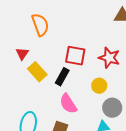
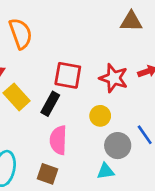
pink semicircle: (68, 104) -> (58, 140), turned 35

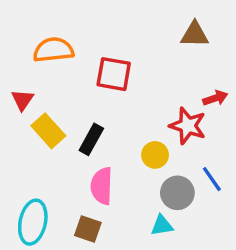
orange semicircle: (21, 34) -> (53, 50), turned -76
red square: (68, 75) -> (114, 74), moved
red star: (114, 78) -> (188, 126), moved

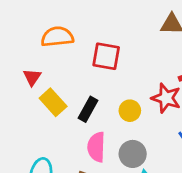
yellow circle: (155, 155) -> (130, 111), moved
gray circle: (177, 193) -> (133, 154), moved

